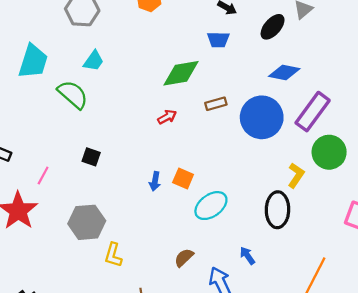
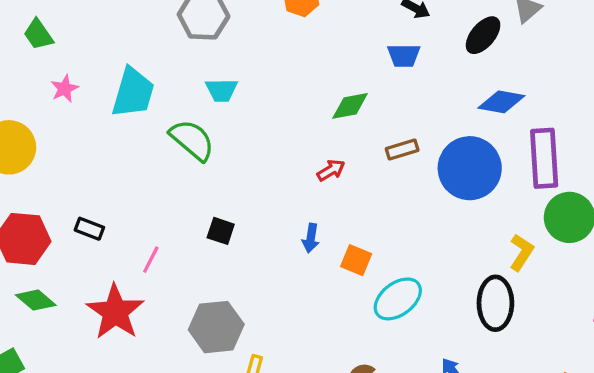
cyan trapezoid: (94, 61) -> (222, 90), turned 55
green diamond: (181, 73) -> (350, 106), size x0.7
purple rectangle: (313, 112) -> (544, 158), turned -39
blue arrow: (155, 181) -> (311, 238), moved

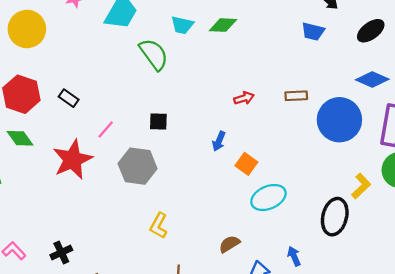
green diamond: (350, 106) -> (223, 25), moved
black square: (221, 231) -> (158, 121), turned -30
gray hexagon: (216, 327) -> (138, 166), moved

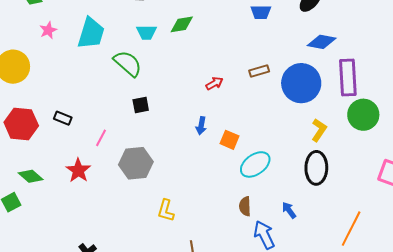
black square: (158, 121) -> (141, 105), moved
green diamond: (20, 138) -> (31, 176), moved
red star: (73, 160) -> (78, 170), size x0.7
yellow L-shape: (361, 186) -> (319, 130), moved
brown semicircle: (229, 244) -> (245, 206), moved, turned -48

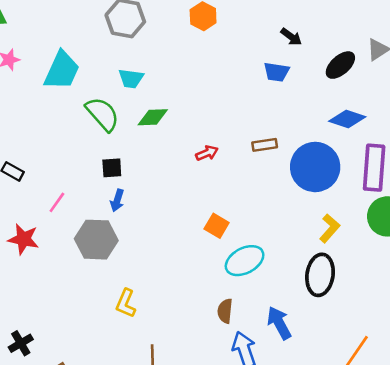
green diamond: (182, 24) -> (153, 117), moved
blue arrow: (201, 126) -> (117, 200), moved
red star: (78, 170) -> (23, 239), turned -30
blue arrow: (289, 210) -> (279, 323), size x1.5

